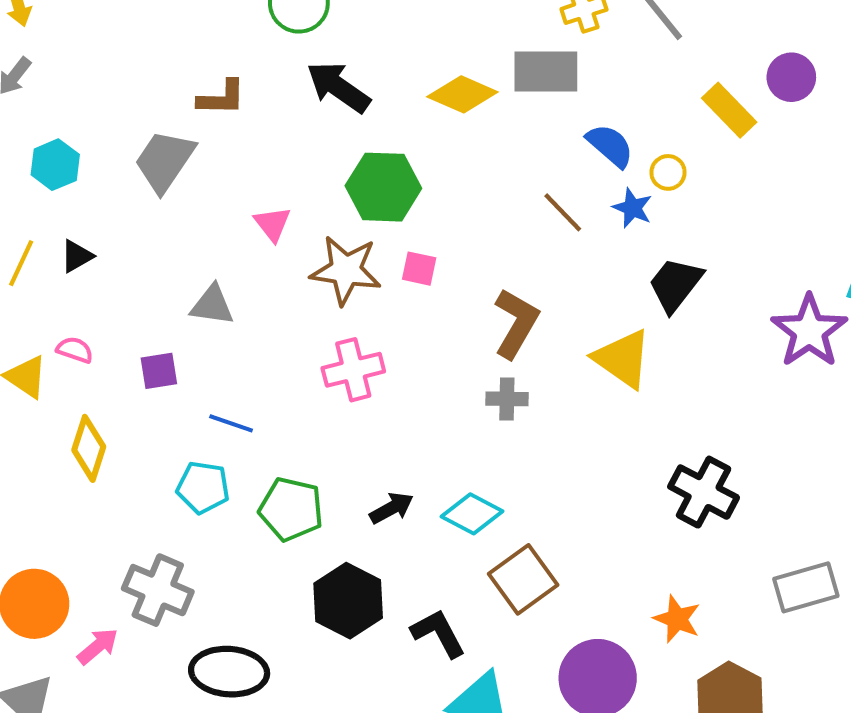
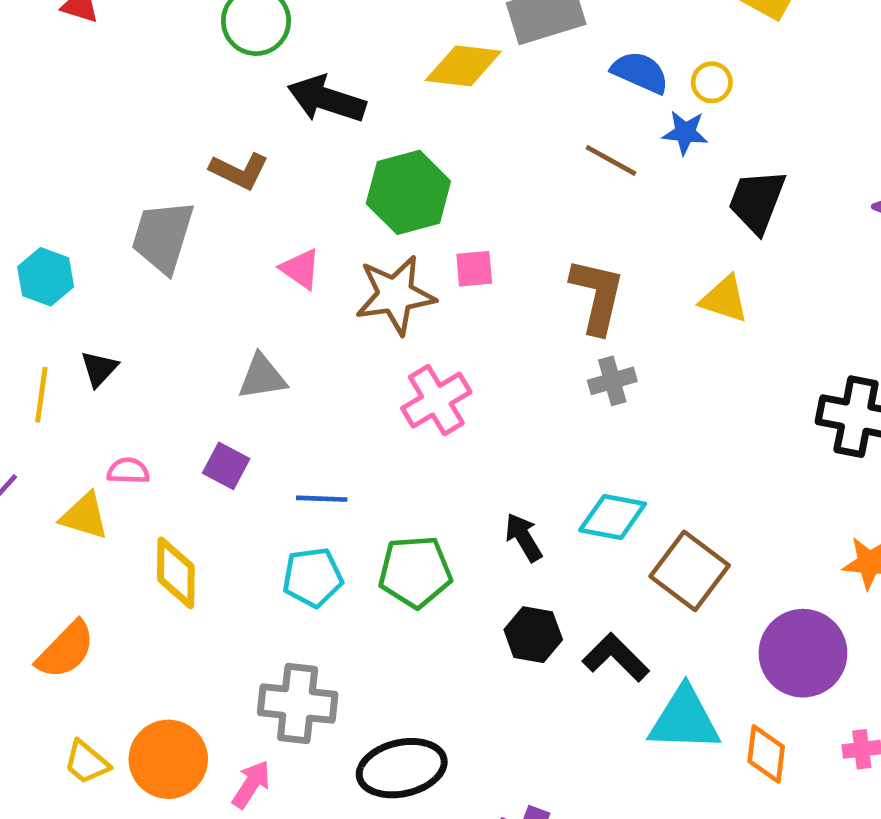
brown L-shape: (222, 98) -> (239, 171), moved, turned 42
yellow triangle: (623, 359) -> (724, 299), size x0.7
purple square: (159, 371) -> (226, 466), turned -36
black arrow: (392, 508) -> (524, 537), turned -75
black hexagon: (348, 601) -> (533, 635), moved, size x0.7

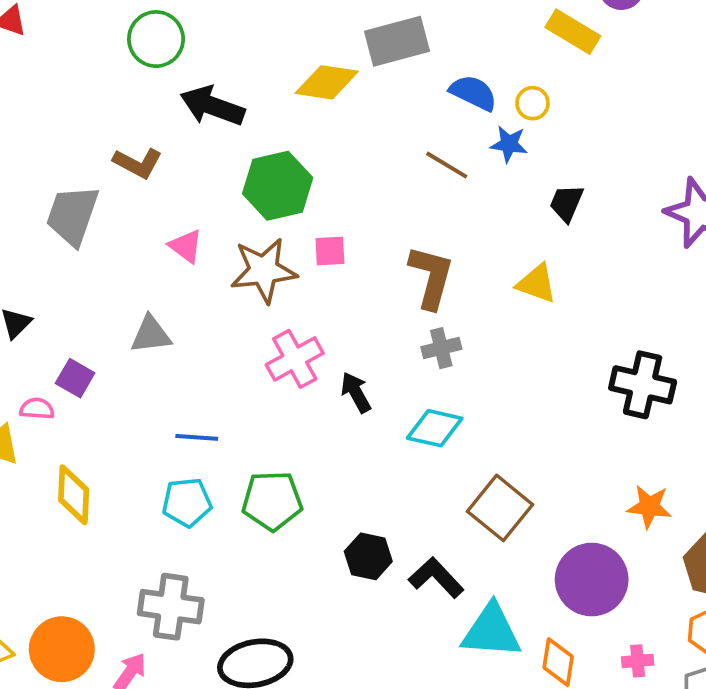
black trapezoid: (757, 201) -> (566, 203), size x0.7
purple square: (226, 466) -> (75, 378), moved
cyan diamond: (613, 517) -> (435, 428), moved
black arrow: (524, 537) -> (356, 392), moved

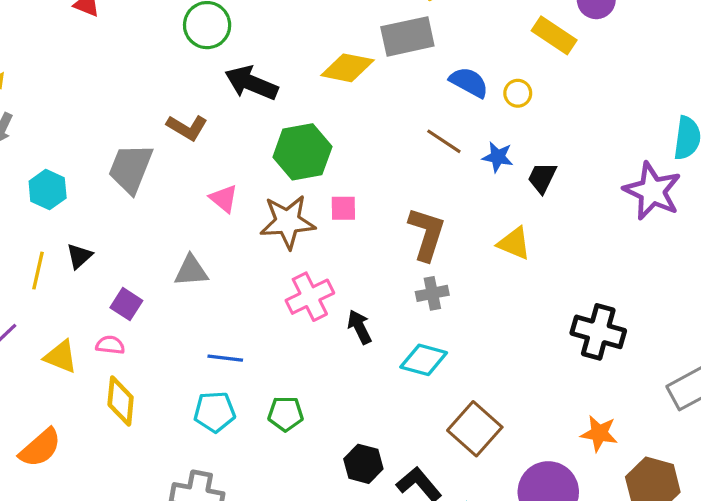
blue star: (509, 144) -> (498, 157), moved
pink semicircle: (37, 409) -> (110, 345), moved
green pentagon: (272, 501) -> (286, 414), size x0.7

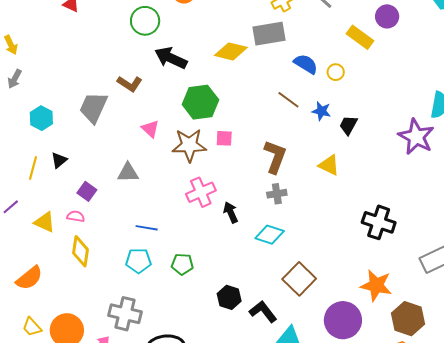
orange star: (599, 433) -> (376, 285), size x1.4

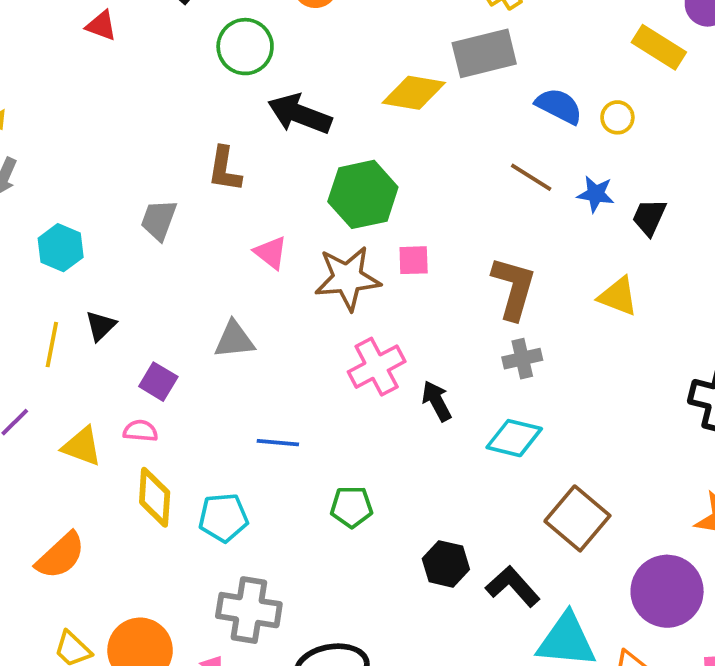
brown L-shape: (130, 84) -> (225, 169), turned 70
gray trapezoid: (93, 107) -> (159, 220), size x0.7
cyan pentagon: (138, 261) -> (223, 518), moved

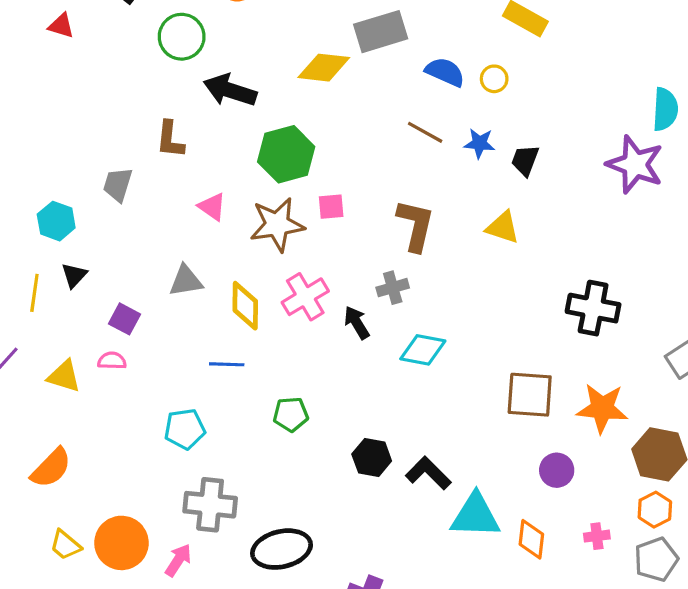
cyan hexagon: (61, 248) -> (56, 221), moved
gray cross: (522, 359) -> (393, 288), moved
yellow diamond: (155, 497) -> (245, 306), moved
brown square: (577, 518) -> (530, 395), moved, turned -33
purple circle: (667, 591) -> (557, 470), size x0.6

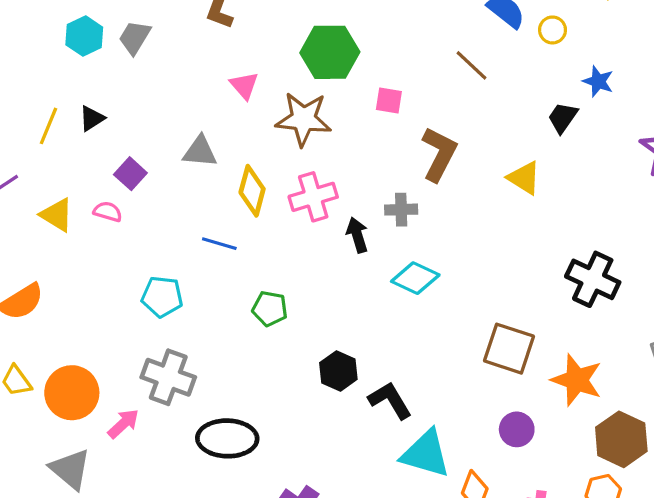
blue star: (480, 143) -> (598, 81), moved
gray trapezoid: (118, 185) -> (135, 37), moved
pink square: (331, 207) -> (389, 101), moved
cyan hexagon: (56, 221) -> (84, 36), moved

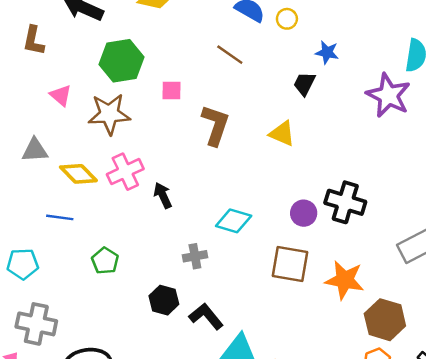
yellow diamond: (252, 191) -> (78, 174), turned -51
gray cross: (401, 210) -> (195, 256), moved
cyan diamond: (415, 278) -> (234, 221), moved
green pentagon: (270, 309) -> (105, 261), turned 30
purple circle: (517, 429) -> (304, 213), moved

